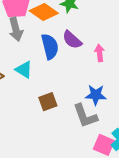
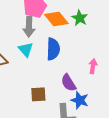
purple semicircle: (72, 40) -> (68, 83), moved
cyan triangle: (24, 70) -> (26, 49), moved

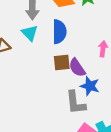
brown square: (38, 94) -> (62, 63), moved

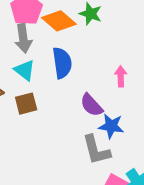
brown square: (62, 63) -> (26, 104), moved

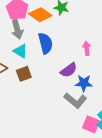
purple semicircle: (91, 105) -> (69, 70), turned -78
gray L-shape: (96, 150) -> (75, 100), turned -30

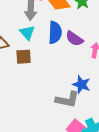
purple semicircle: (69, 70) -> (74, 39), moved, turned 54
gray L-shape: (75, 100) -> (67, 100), turned -45

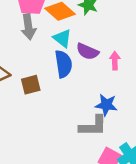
cyan triangle: (27, 33) -> (62, 38), moved
blue semicircle: (55, 33) -> (63, 64), moved

